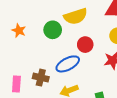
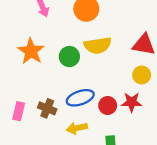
orange star: (19, 30) -> (31, 51), size x1.6
red circle: (85, 45) -> (108, 105), moved

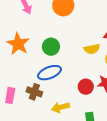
yellow semicircle: (98, 45) -> (92, 49), moved, size x0.7
blue ellipse: (80, 98) -> (49, 73), moved

